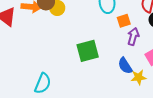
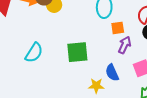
yellow star: (139, 77) -> (96, 86), moved
cyan semicircle: (43, 83) -> (34, 53), moved

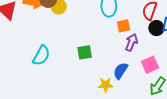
green square: (77, 52) -> (85, 52), size x0.7
blue semicircle: (112, 73) -> (121, 71), turned 60

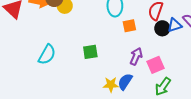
purple arrow: (131, 42) -> (136, 56), moved
blue semicircle: (121, 71) -> (125, 82), moved

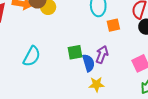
purple arrow: (136, 56) -> (102, 55), moved
blue semicircle: (125, 82) -> (89, 63), moved, turned 132

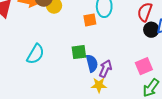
orange square: (113, 25) -> (90, 20), moved
purple arrow: (102, 55) -> (105, 69), moved

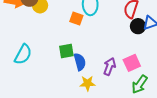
orange square: (90, 20) -> (76, 19), turned 32
purple arrow: (105, 69) -> (110, 67), moved

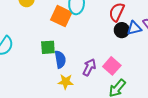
orange square: (76, 19) -> (61, 16), size x1.5
pink square: (132, 63) -> (112, 66), turned -30

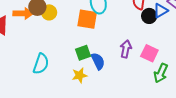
purple arrow: (89, 67) -> (126, 49), moved
yellow star: (66, 82) -> (80, 75), moved

